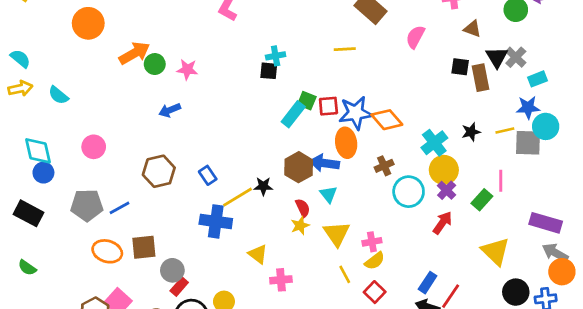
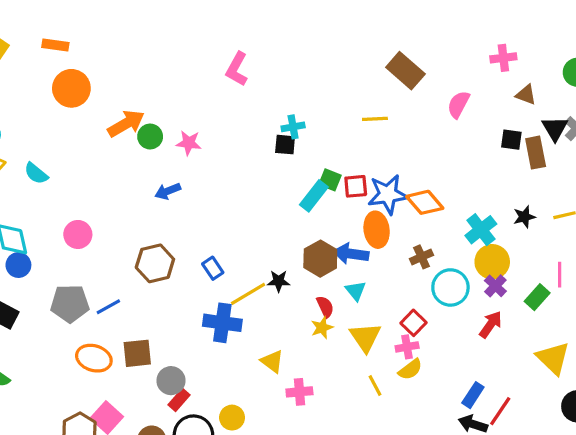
red square: (375, 292) -> (413, 323), moved

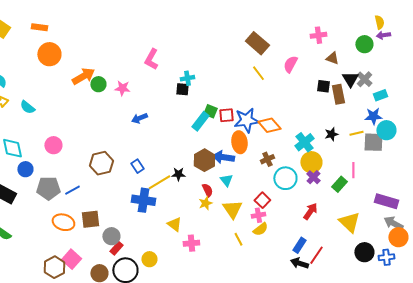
pink L-shape: (237, 69) -> (151, 59), moved
yellow line: (375, 119) -> (258, 73), moved, turned 56
blue arrow: (168, 191) -> (139, 118), moved
blue circle: (18, 265) -> (25, 169), moved
red arrow: (491, 324) -> (310, 211), moved

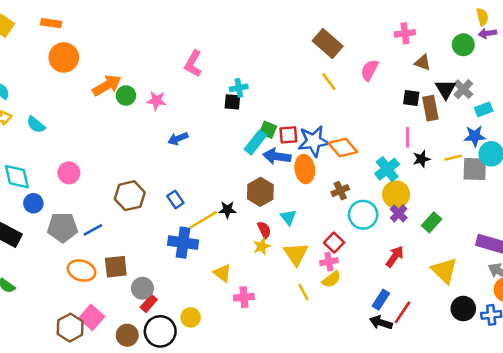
blue arrow: (223, 157) -> (277, 156), moved
pink line: (353, 170) -> (407, 137), moved

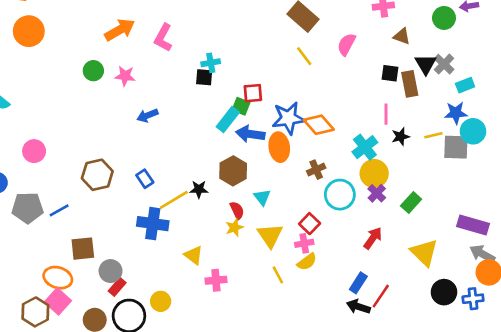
orange arrow: (107, 85) -> (120, 30), moved
red square: (288, 135) -> (253, 93), moved
orange ellipse: (82, 270) -> (58, 278), moved

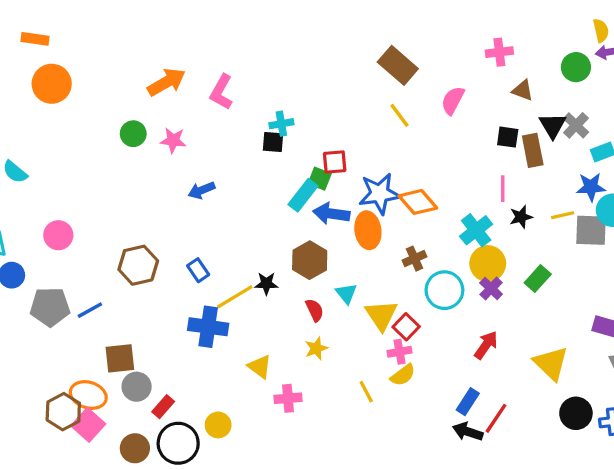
green rectangle: (411, 202) -> (538, 278), moved
yellow star: (234, 228) -> (316, 348), moved
yellow triangle: (270, 235) -> (381, 315), moved
gray circle: (111, 271) -> (137, 387), moved
brown hexagon: (35, 312) -> (63, 412), moved

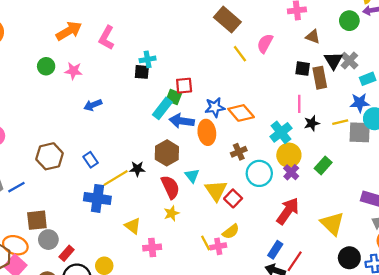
yellow line: (400, 115) -> (240, 54), moved
blue star: (380, 194) -> (215, 107), size x0.7
red semicircle: (315, 310) -> (170, 187), size x1.5
red arrow: (486, 345) -> (288, 211), size x1.4
pink cross: (400, 352) -> (218, 246), moved

